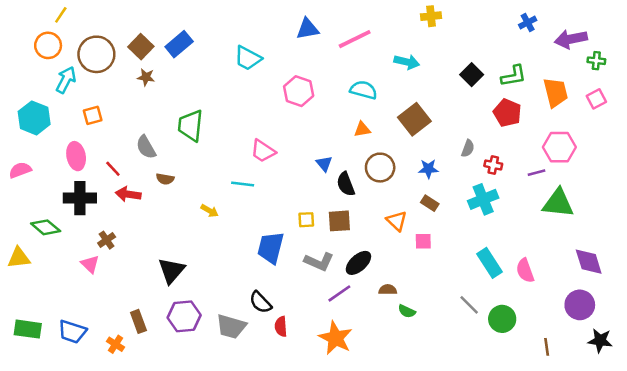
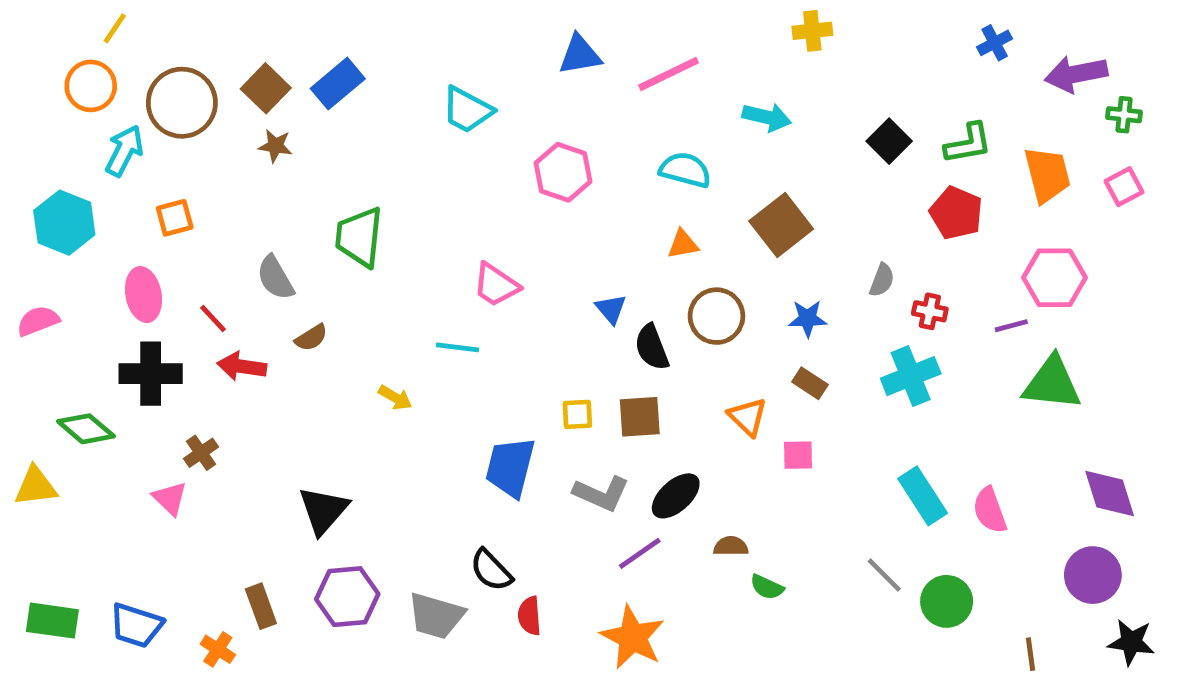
brown semicircle: (165, 179) -> (311, 338), turned -42

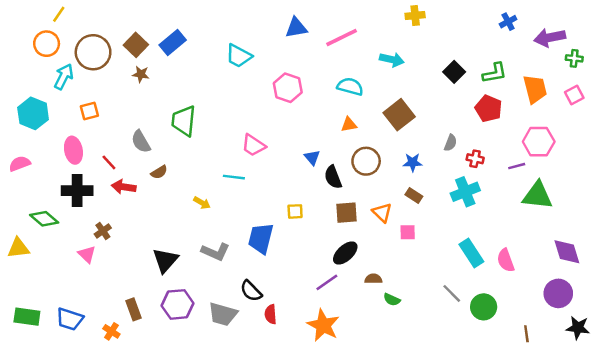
brown square: (640, 417) -> (346, 213), moved
gray L-shape: (601, 494) -> (215, 252), moved

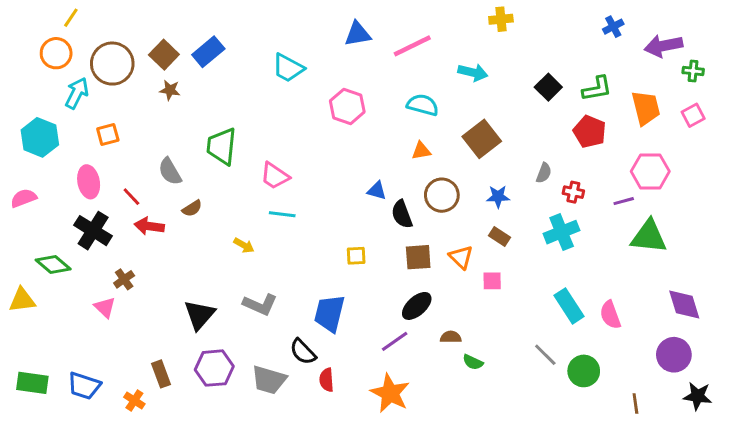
pink trapezoid: (253, 145) -> (275, 176), moved
blue triangle: (312, 158) -> (377, 191), turned -35
black cross: (77, 191) -> (93, 231), turned 32
blue trapezoid: (261, 238) -> (330, 313), moved

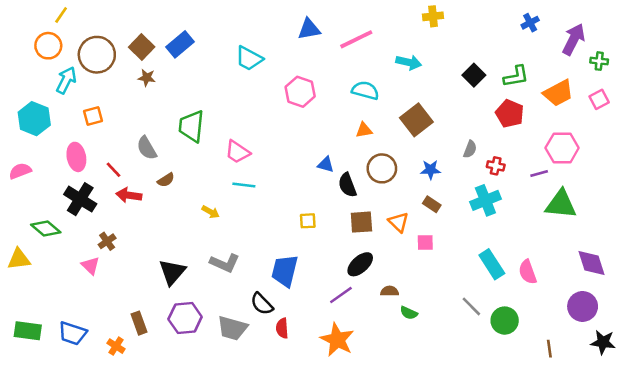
purple arrow: (664, 46) -> (574, 39), turned 128
orange trapezoid: (646, 108) -> (558, 93), turned 76

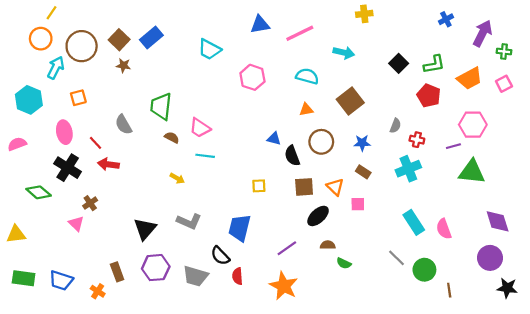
brown semicircle: (166, 180) -> (172, 138), moved, turned -120
yellow triangle: (19, 259) -> (16, 234), moved
black ellipse: (360, 264) -> (318, 216), moved
brown line: (549, 349) -> (449, 290), moved

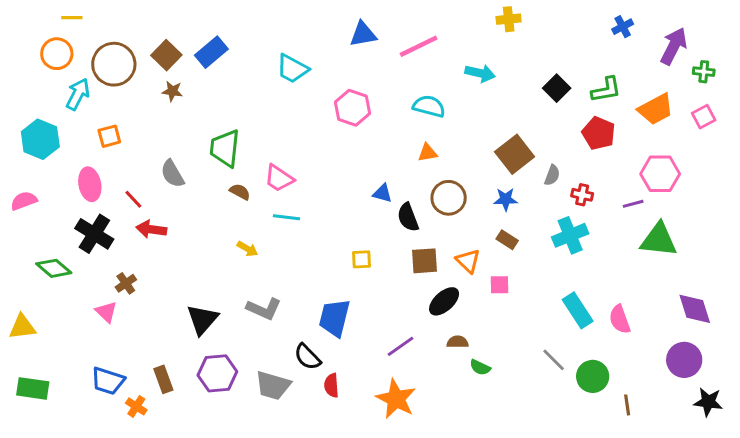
yellow line: (51, 13) -> (72, 18), turned 56
brown square: (350, 101) -> (515, 154), moved
blue trapezoid: (61, 280) -> (108, 381), moved

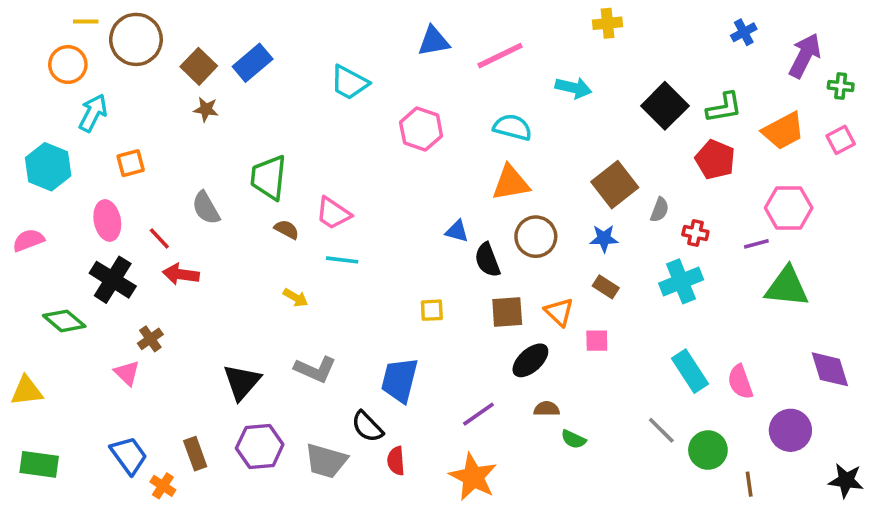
brown circle: (114, 64) -> (136, 39), moved
black square: (557, 88) -> (665, 106), size x1.4
orange triangle: (428, 153) -> (511, 183), size x1.6
purple circle: (684, 360) -> (790, 430), moved
blue trapezoid: (108, 381) -> (129, 455), turned -144

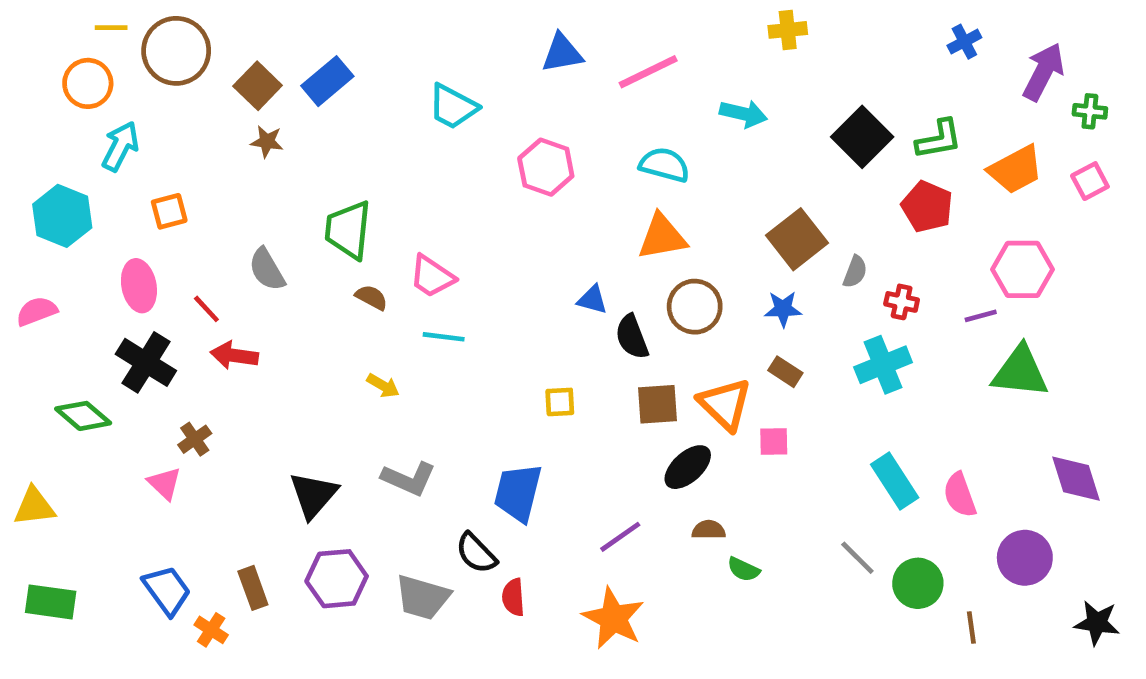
orange triangle: (559, 312) -> (725, 404), size x1.4

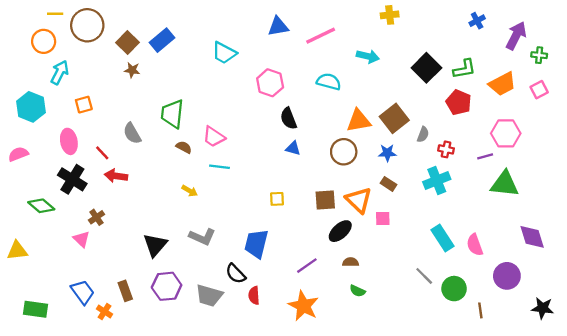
orange triangle: (662, 237) -> (359, 121), moved
black semicircle: (632, 337) -> (288, 118), moved
green semicircle: (743, 569) -> (357, 291), moved
green rectangle: (51, 602) -> (36, 309), moved

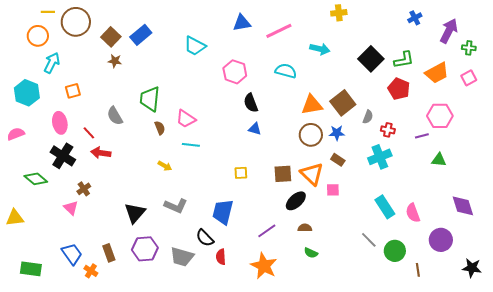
brown semicircle: (184, 147) -> (160, 128), turned 40
brown circle: (344, 152) -> (311, 135), moved
green triangle: (505, 184) -> (439, 160), size x0.6

